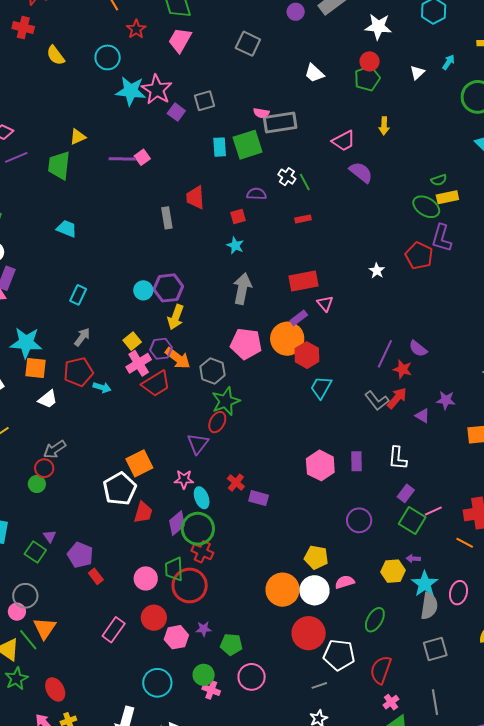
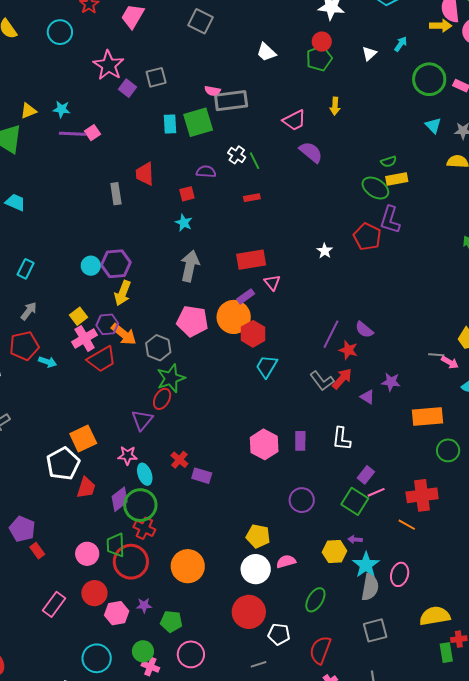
cyan star: (131, 91) -> (62, 109), moved, size x0.6
purple rectangle: (406, 493) -> (366, 475), moved
orange circle: (283, 590) -> (188, 566), moved
white pentagon: (339, 655) -> (279, 634), size x0.7

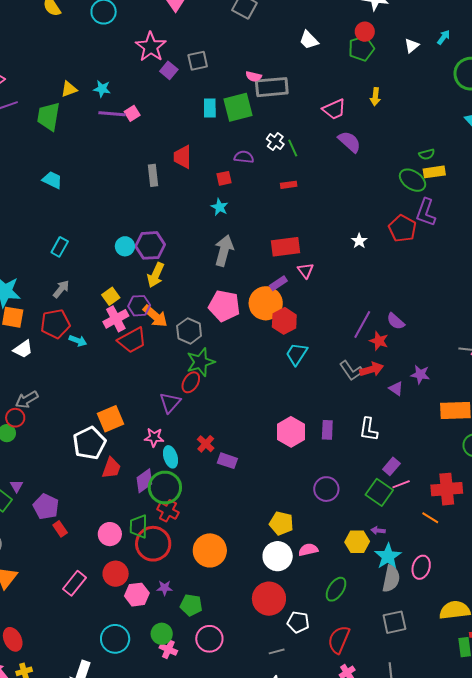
red arrow: (342, 379) -> (372, 369), turned 30

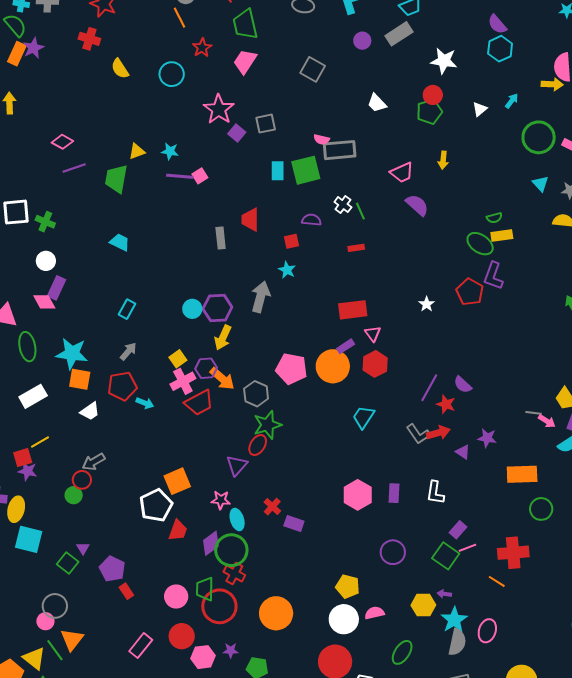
gray arrow: (224, 251) -> (261, 297), moved
red hexagon: (284, 321) -> (375, 364), moved

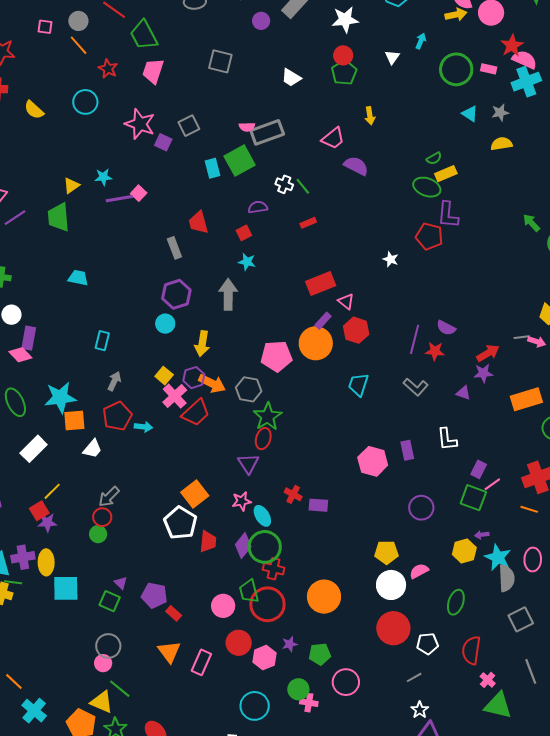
purple hexagon: (217, 308) -> (176, 294), moved
red arrow: (438, 433) -> (488, 353), moved
orange triangle: (72, 640) -> (169, 652), moved

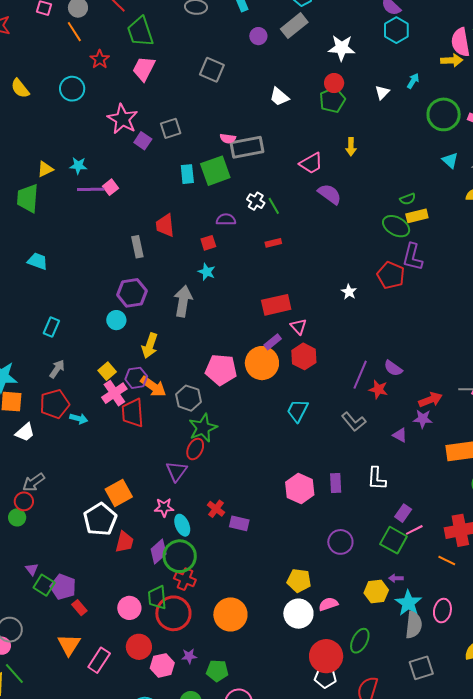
red trapezoid: (196, 413) -> (133, 413), turned 120
green square: (110, 601) -> (44, 585), moved
red circle: (393, 628) -> (326, 656), moved

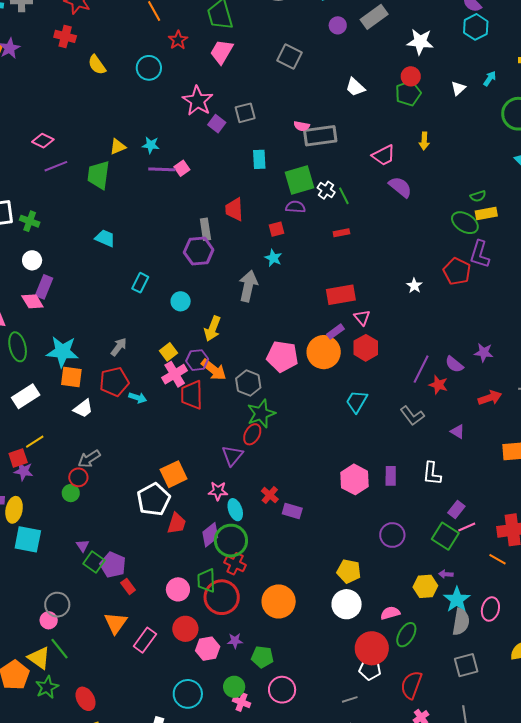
green square: (215, 171) -> (299, 180), moved
purple hexagon: (132, 293) -> (199, 251), moved
cyan rectangle: (51, 327) -> (140, 283), moved
purple star: (423, 419) -> (484, 353), moved
pink semicircle: (328, 604) -> (390, 613), moved

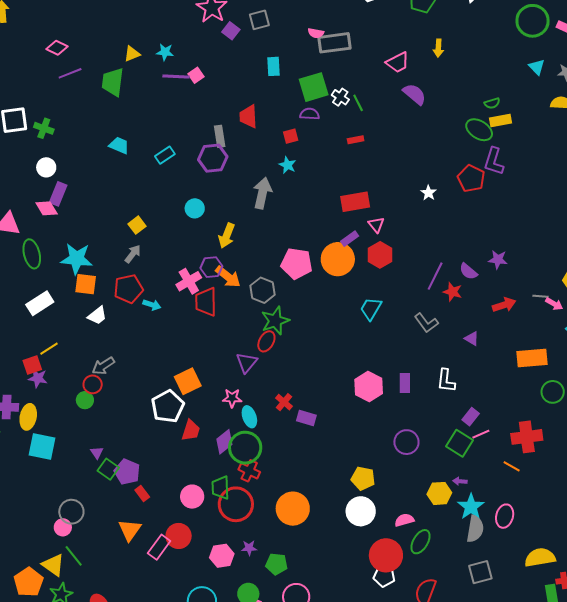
cyan rectangle: (140, 283) -> (165, 155), moved, turned 30
yellow square: (168, 352) -> (137, 225), moved
red circle: (185, 629) -> (179, 536), moved

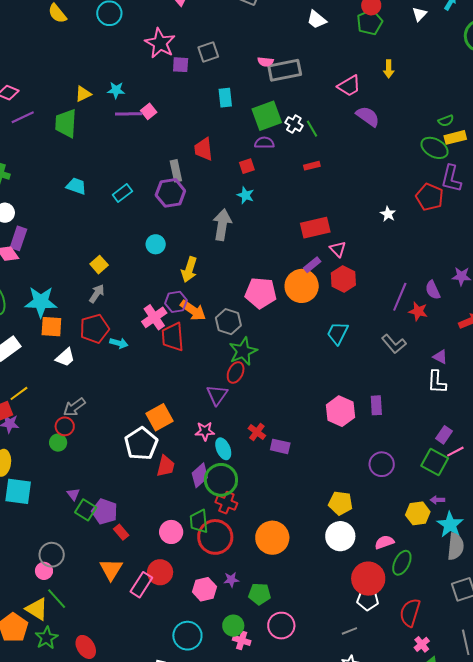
purple square: (231, 31) -> (181, 65), turned -30
purple semicircle: (468, 271) -> (433, 290), turned 30
white L-shape: (446, 381) -> (437, 382), moved

